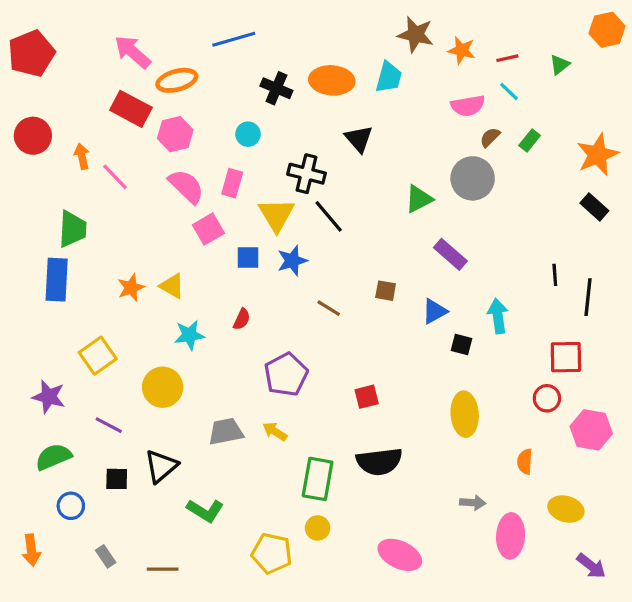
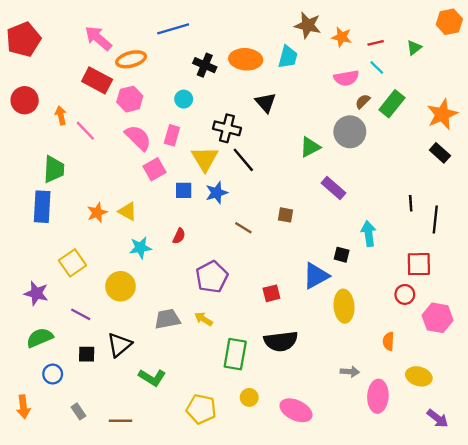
green rectangle: (530, 140) -> (392, 104), size x1.6
blue triangle: (435, 311) -> (316, 276), moved, size x1.4
yellow circle: (318, 528) -> (249, 397), moved

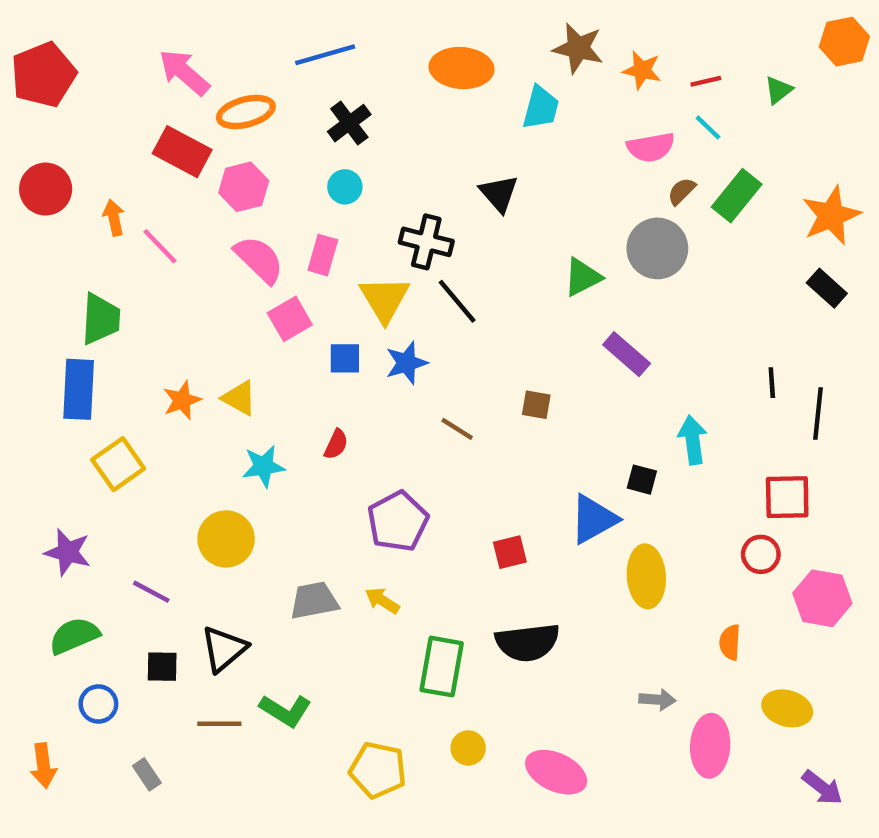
orange ellipse: (246, 59) -> (462, 68), moved
black cross: (205, 65) -> (349, 123), moved, turned 30
yellow square: (73, 263) -> (118, 464), moved
brown line: (121, 421) -> (219, 724), moved

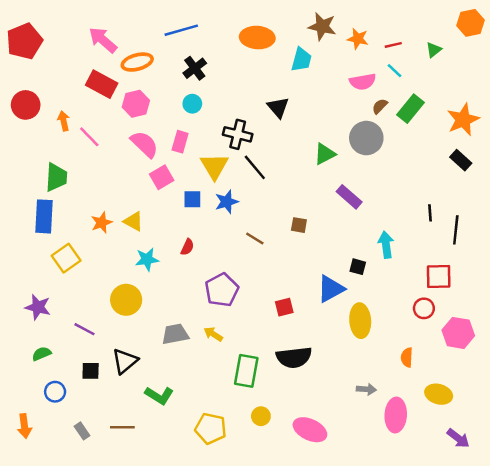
green semicircle: (74, 636) -> (42, 354), size x0.7
brown line: (219, 724) -> (122, 427), moved

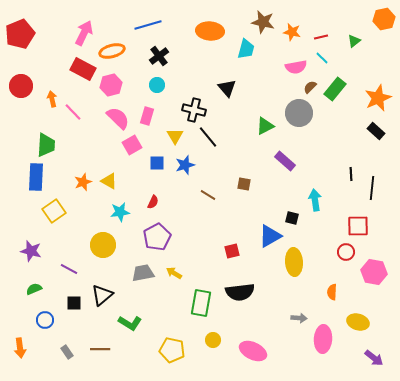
pink arrow: (103, 40) -> (84, 33), turned 75
yellow triangle: (214, 166) -> (175, 136), size x0.7
purple pentagon: (222, 290) -> (157, 237), moved

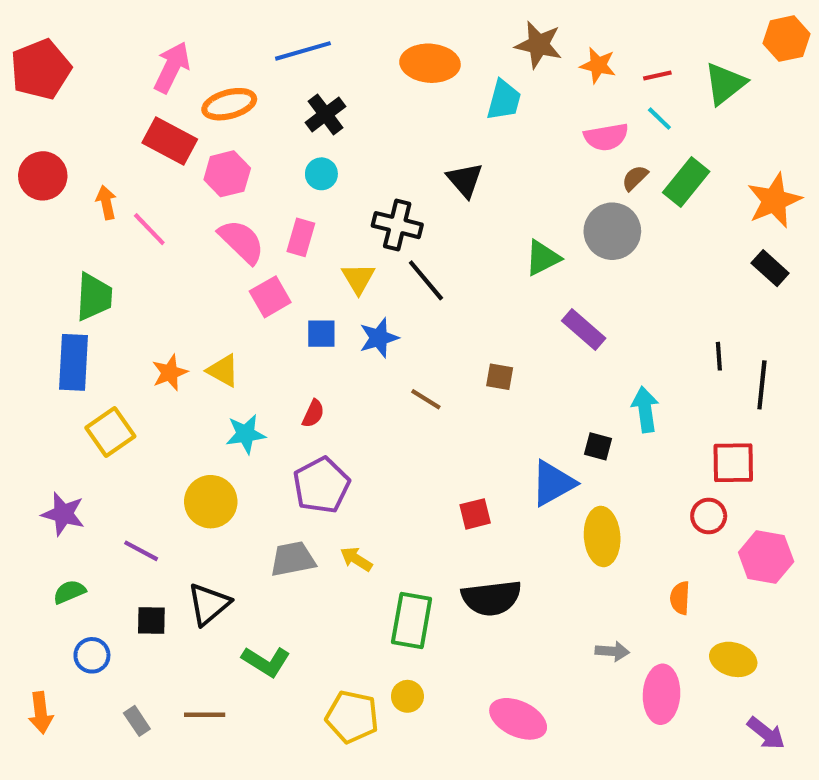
green triangle: (354, 41) -> (725, 84), size x1.6
yellow circle: (213, 340) -> (407, 696), moved

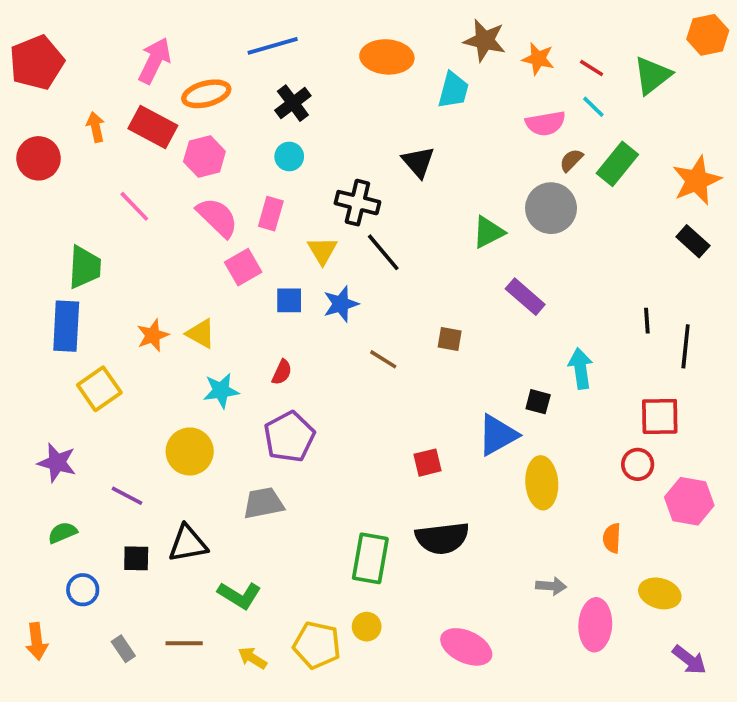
red line: (657, 75) -> (592, 68), turned 45
orange arrow: (106, 203) -> (96, 127), moved
yellow arrow: (356, 559) -> (252, 658), moved
black triangle: (209, 604) -> (188, 544), turned 30

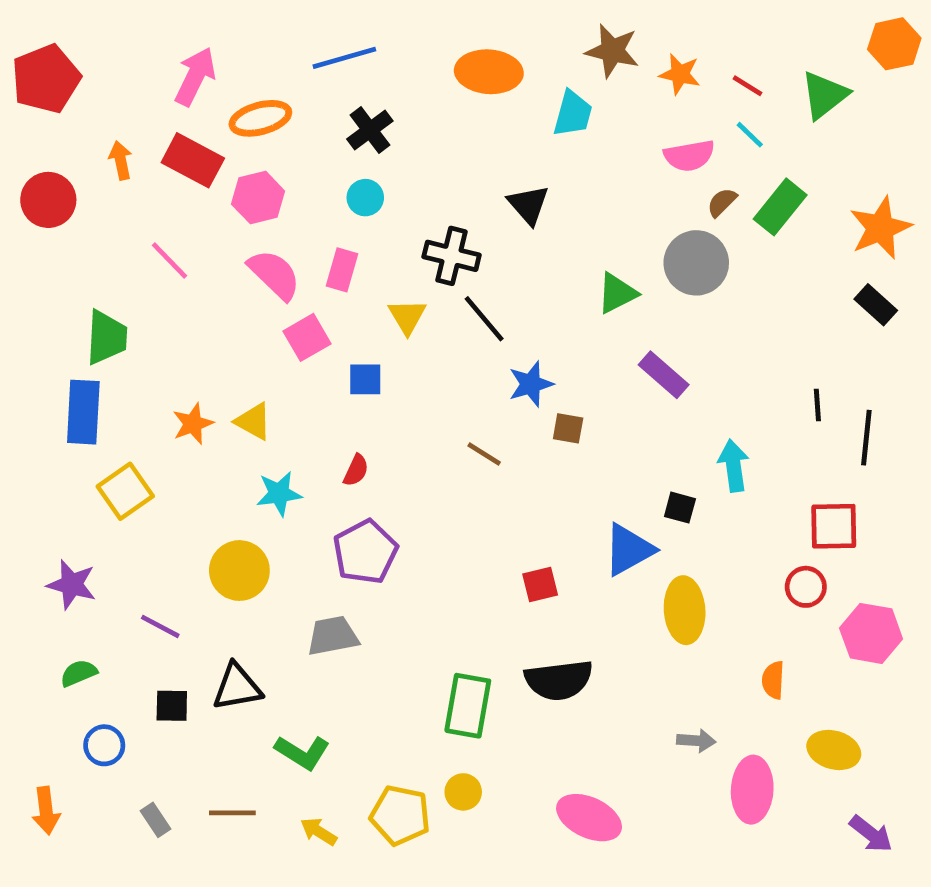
blue star: (341, 304) -> (531, 384), moved

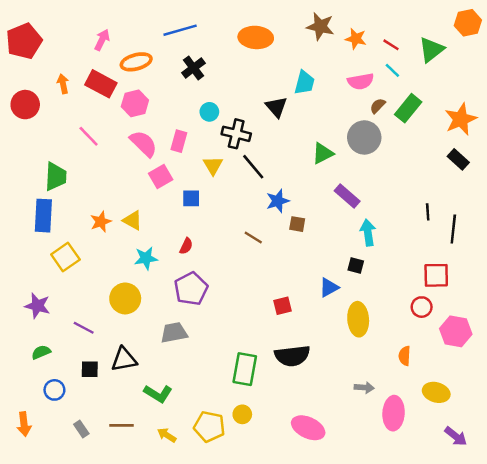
pink arrow: (195, 76) -> (102, 40), size x0.7
cyan trapezoid: (573, 114) -> (304, 83), moved
cyan circle: (365, 198) -> (209, 112), moved
cyan arrow: (734, 466) -> (368, 233), moved
blue triangle: (629, 550) -> (329, 287), size x0.7

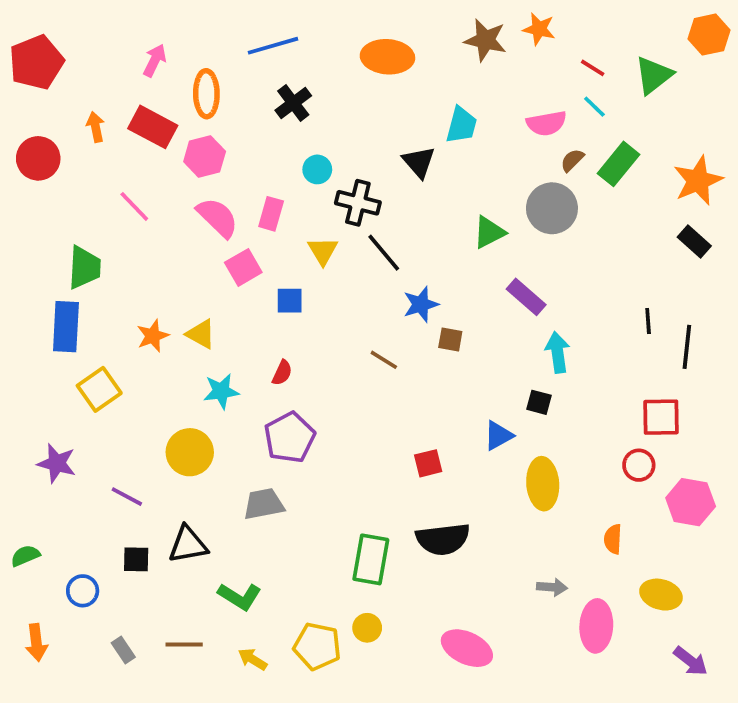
orange star: (356, 39) -> (539, 29), moved
orange ellipse: (136, 62) -> (206, 94), turned -76
green semicircle: (41, 352) -> (25, 556), moved

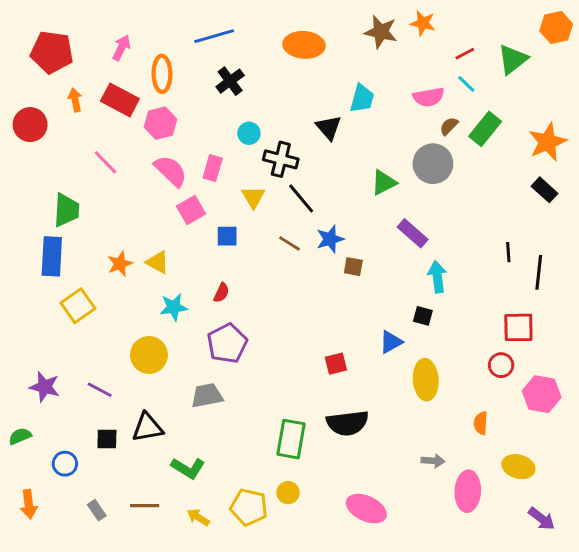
red pentagon: (36, 62) -> (52, 52), moved, turned 30
red line: (593, 68) -> (465, 54), turned -60
brown line: (384, 360) -> (290, 243), moved
purple star: (57, 463) -> (45, 387), moved

